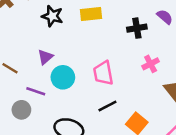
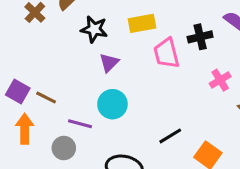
purple triangle: (45, 57) -> (109, 63), moved
pink trapezoid: (103, 73) -> (166, 53), moved

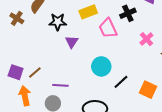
brown line: (46, 97) -> (35, 73), turned -56
cyan circle: (112, 104) -> (101, 66), moved

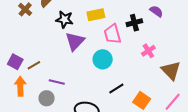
purple triangle: (72, 42) -> (75, 41), size x1.5
cyan circle: (101, 66) -> (103, 59), moved

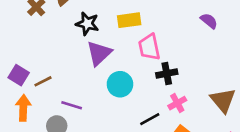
black cross: (134, 23) -> (167, 74), moved
pink cross: (148, 51) -> (177, 103), moved
cyan circle: (103, 59) -> (120, 84), moved

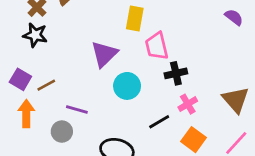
yellow rectangle: (129, 20) -> (135, 18), turned -70
purple semicircle: (209, 21) -> (234, 17), moved
black star: (87, 24) -> (35, 35), moved

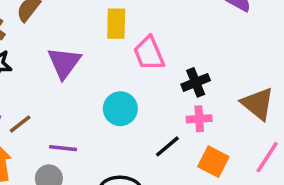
purple triangle: (104, 54) -> (64, 63), moved
black cross: (176, 73) -> (196, 82), moved
pink cross: (188, 104) -> (199, 119), turned 36

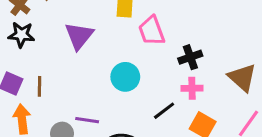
brown line: (20, 124) -> (39, 86), turned -54
purple line: (63, 148) -> (87, 120), moved

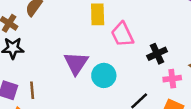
purple triangle: (79, 36) -> (76, 63), moved
pink cross: (192, 88) -> (172, 79), moved

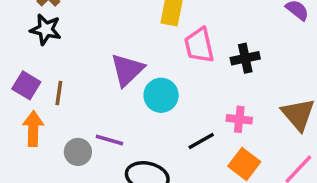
black cross: (157, 54) -> (245, 58), moved
pink cross: (172, 79) -> (239, 119), moved

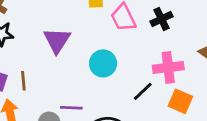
purple triangle: (127, 70) -> (57, 40), moved
pink cross: (239, 119) -> (168, 67), size x1.5

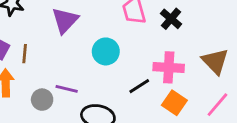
black cross: (161, 19) -> (171, 19), turned -35

